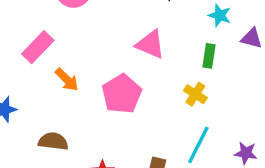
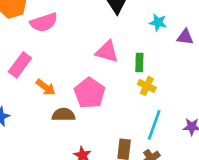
green rectangle: (209, 56) -> (139, 62), moved
brown semicircle: (53, 141) -> (63, 115), moved

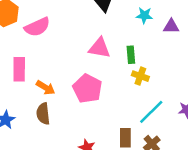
pink rectangle: (20, 65) -> (19, 69), turned -30
brown semicircle: (63, 115) -> (43, 114), moved, turned -90
cyan line: (154, 125) -> (151, 112), turned 32

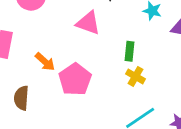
pink triangle: (100, 48) -> (88, 23), moved
orange arrow: (46, 88) -> (45, 62), moved

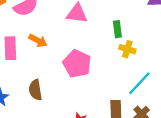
orange arrow: (45, 62) -> (38, 41), moved

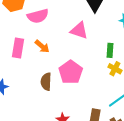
brown semicircle: (35, 90) -> (46, 82), moved

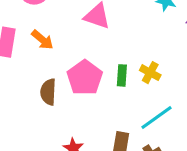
green rectangle: (110, 50) -> (122, 75), moved

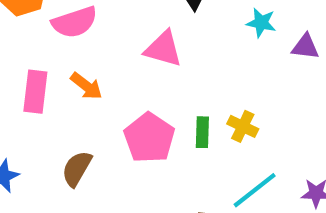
brown semicircle: (48, 92) -> (77, 169), moved, turned 30

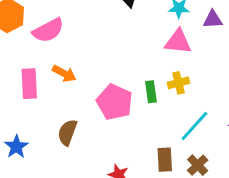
pink triangle: (163, 49) -> (178, 42), moved
yellow cross: (243, 126) -> (178, 83), turned -30

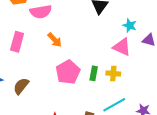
orange arrow: (64, 73) -> (55, 40), moved
brown semicircle: (67, 132) -> (21, 86), moved

